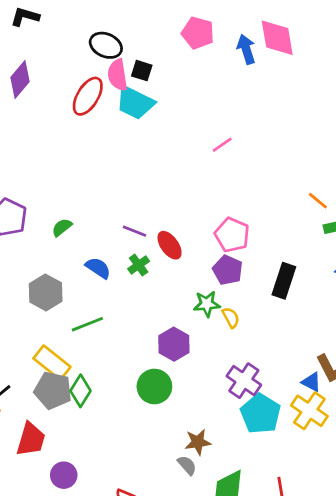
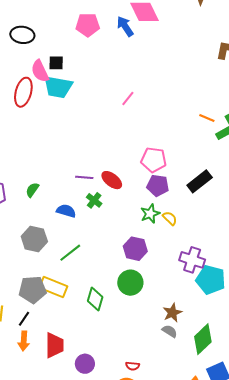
black ellipse: (106, 45) -> (22, 35), moved
black rectangle: (284, 281) -> (200, 181), turned 50
gray pentagon: (53, 390) -> (33, 290), moved
green diamond: (80, 391) -> (95, 299), moved

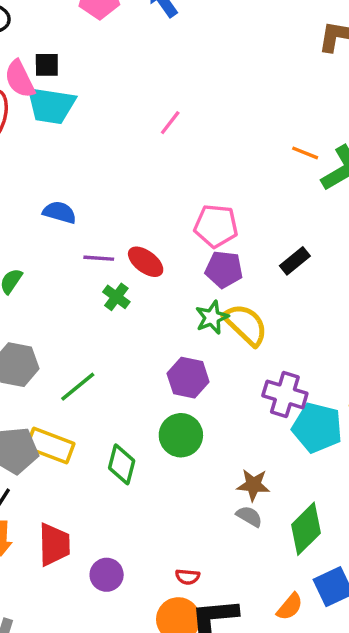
black rectangle: (200, 181) -> (295, 261), size x0.7
blue semicircle: (66, 211) -> (60, 212), moved
yellow semicircle: (170, 218) -> (246, 325), size x1.8
brown star: (172, 313) -> (253, 485), turned 30

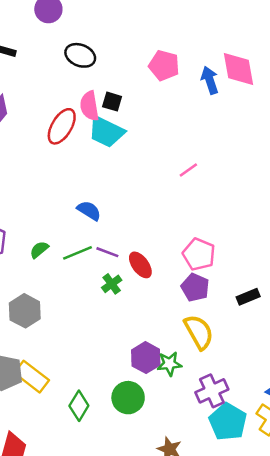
green star: (212, 317) -> (169, 364), moved
green line: (78, 387) -> (78, 253), moved
purple cross: (285, 394) -> (212, 391), turned 32

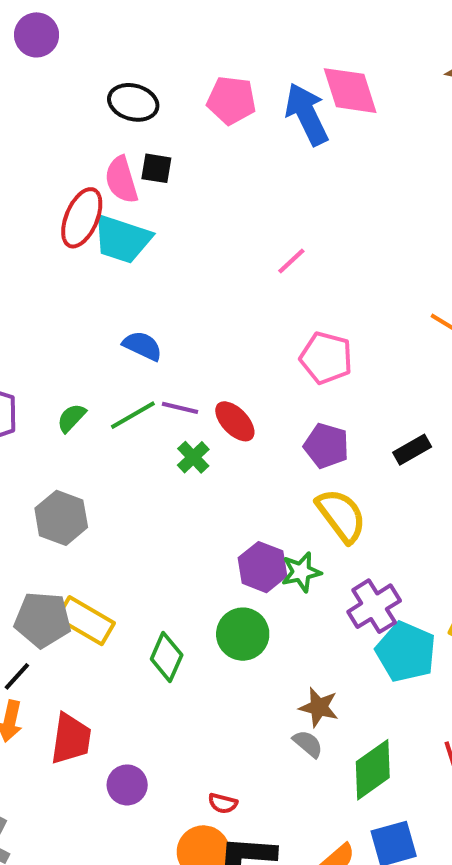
black ellipse: (80, 55) -> (133, 102), moved
blue arrow: (210, 80) -> (307, 114), size x1.4
cyan trapezoid: (106, 132) -> (122, 239), moved
pink pentagon: (199, 254) -> (326, 358), moved

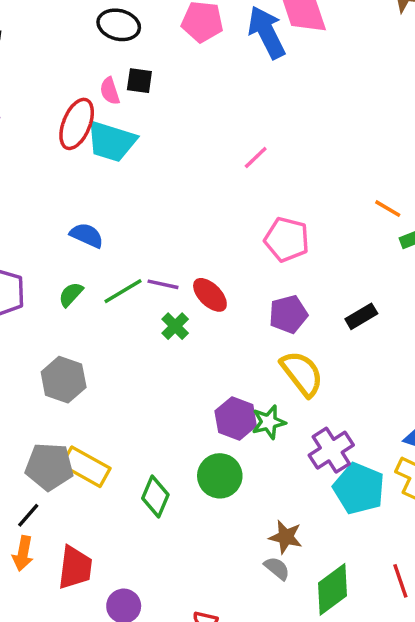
pink semicircle: (121, 180) -> (110, 91), size x0.7
blue semicircle: (142, 346) -> (87, 235), moved
purple pentagon: (326, 446) -> (288, 314), turned -30

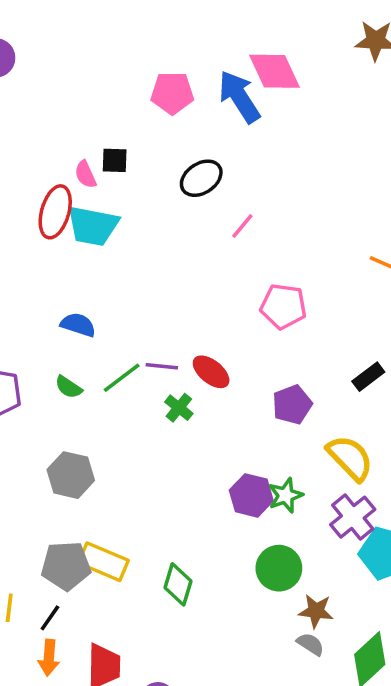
black ellipse: (119, 25) -> (201, 178), moved, turned -42
green semicircle: (71, 294) -> (69, 387), turned -92
purple pentagon: (288, 314) -> (292, 405), moved
yellow semicircle: (302, 373) -> (350, 458), moved
green circle: (220, 476) -> (279, 568), moved

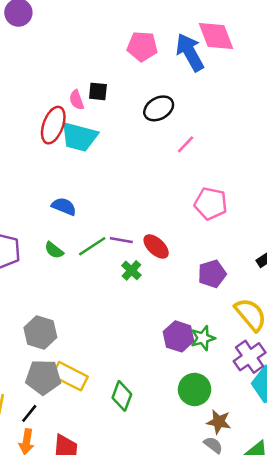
gray hexagon: (71, 475) -> (40, 333), moved

